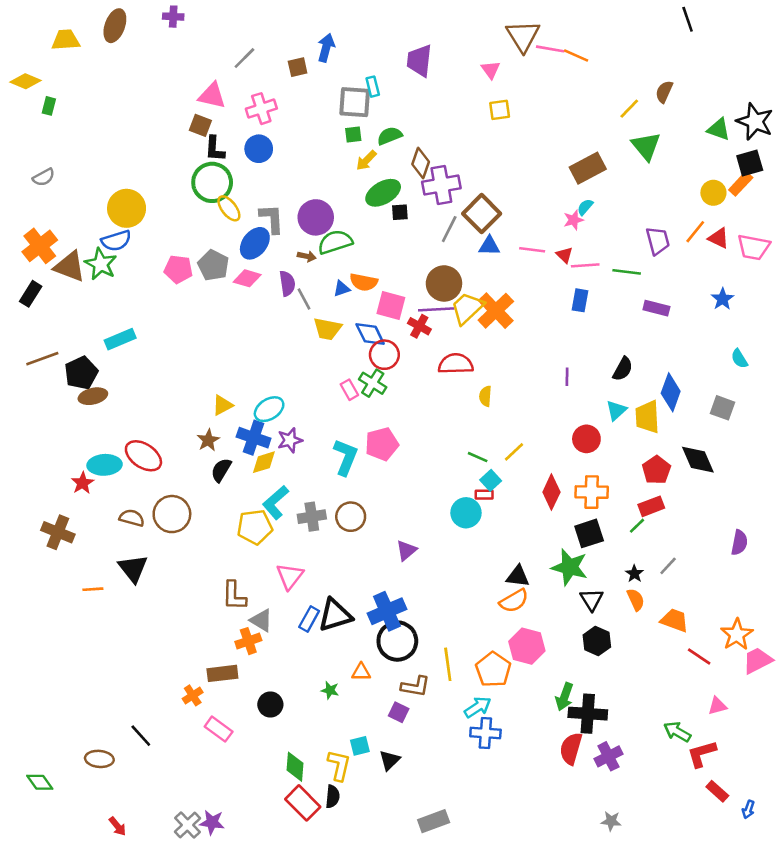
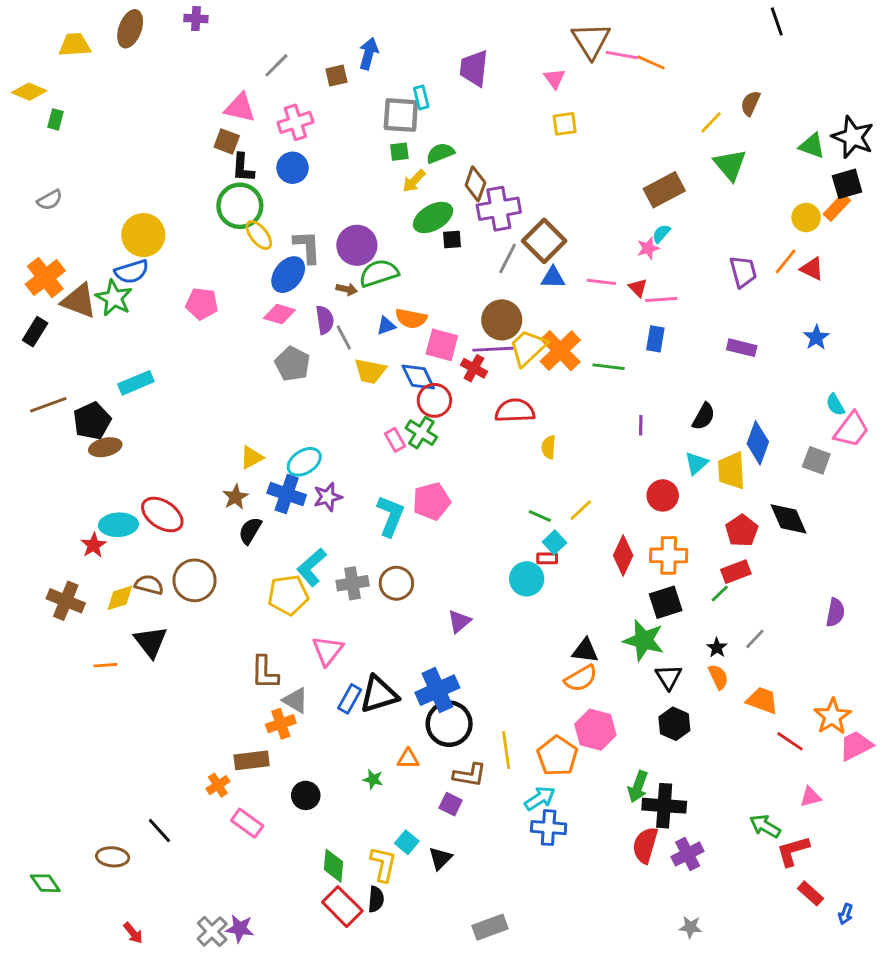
pink trapezoid: (754, 247) -> (851, 430), moved, turned -64
gray pentagon: (213, 265) -> (293, 364), moved
green line: (627, 272) -> (609, 367), moved
yellow diamond: (264, 462) -> (120, 598), moved
cyan square: (360, 746) -> (407, 842), turned -36

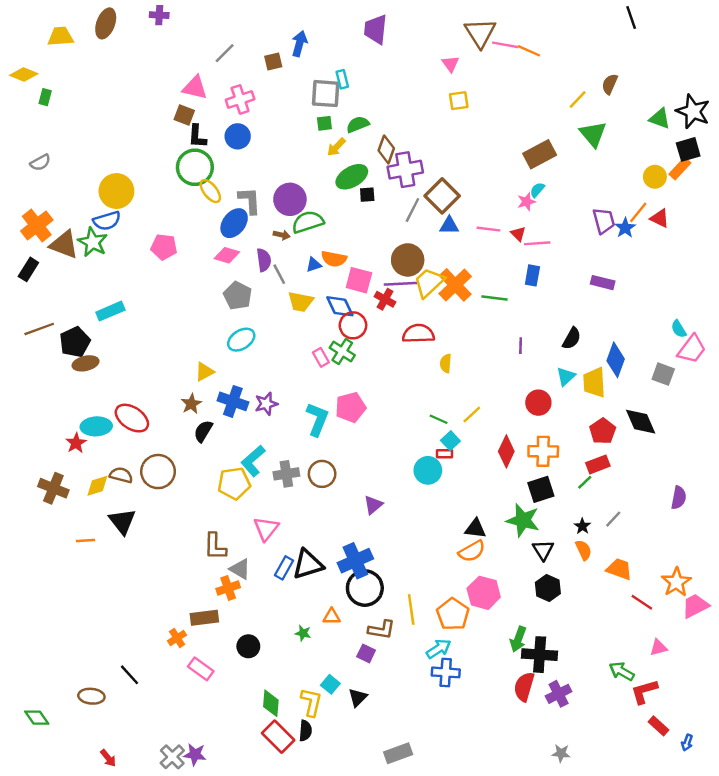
purple trapezoid: (474, 68) -> (376, 29), moved
blue star: (816, 337) -> (625, 228), moved
cyan ellipse: (304, 462) -> (241, 340), moved

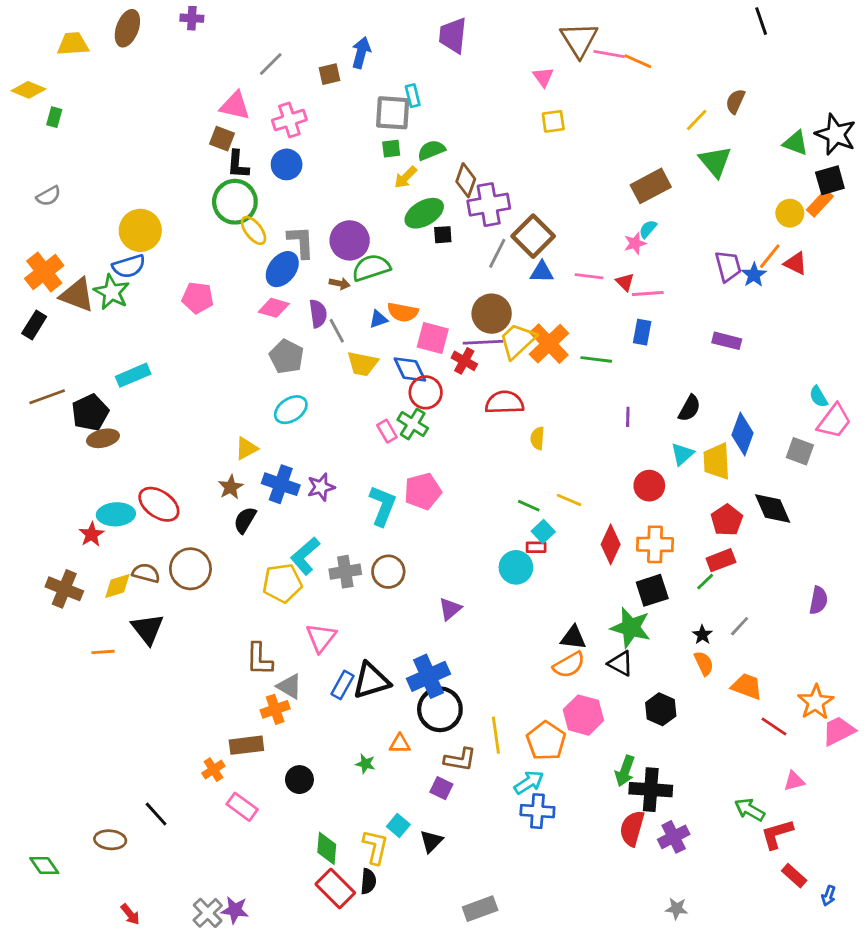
yellow line: (472, 414) -> (569, 500), turned 66
black triangle: (543, 550) -> (621, 663), moved, turned -30

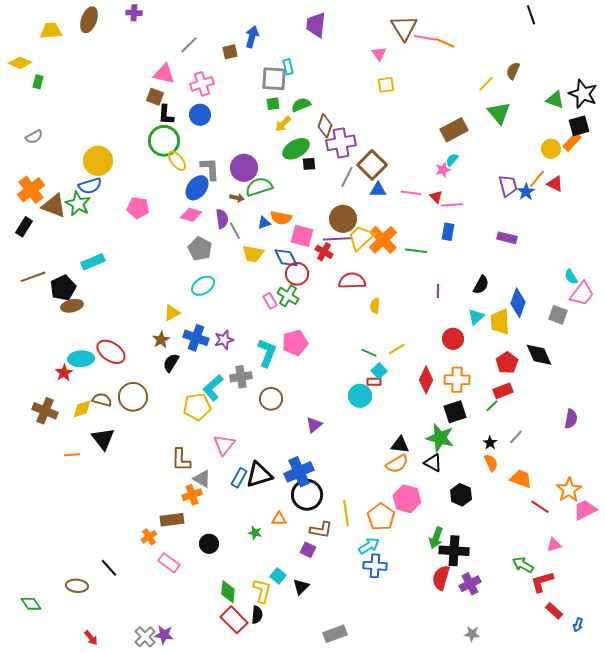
yellow line: (569, 500) -> (397, 349), turned -54
gray cross: (345, 572) -> (241, 377), moved

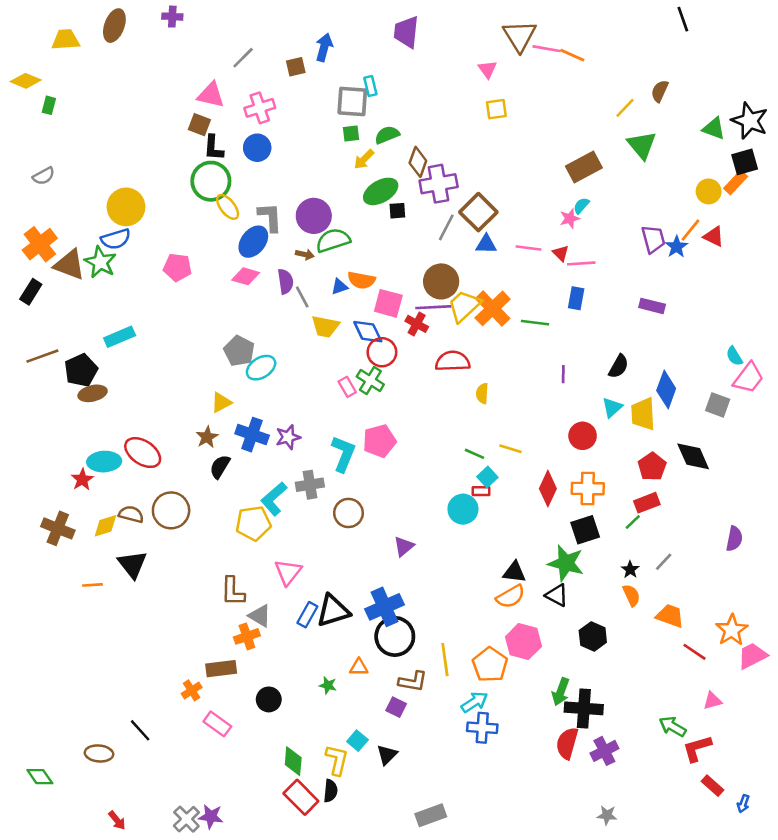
gray pentagon: (200, 249) -> (239, 351), moved
yellow line: (397, 349) -> (511, 449), turned 48

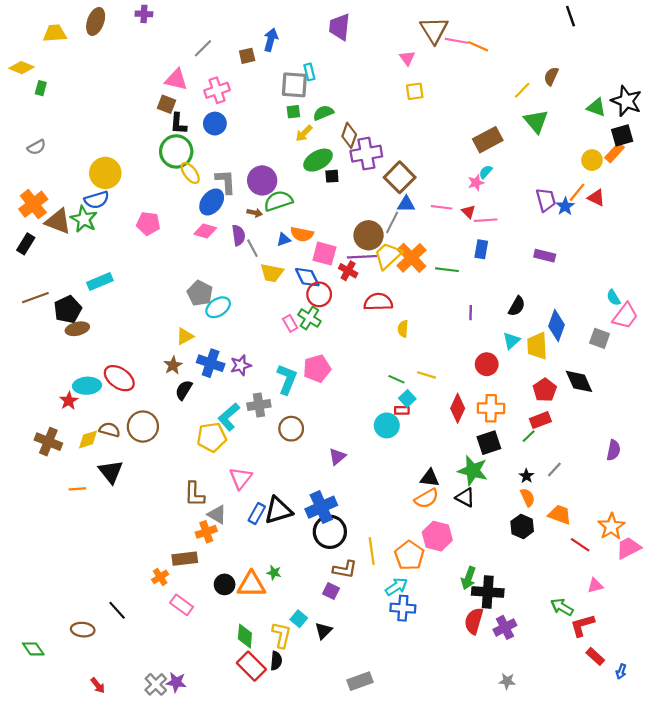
gray line: (446, 227) -> (392, 222), moved
black hexagon: (593, 636) -> (522, 526), moved
orange triangle: (359, 667) -> (251, 584), moved, size x1.8

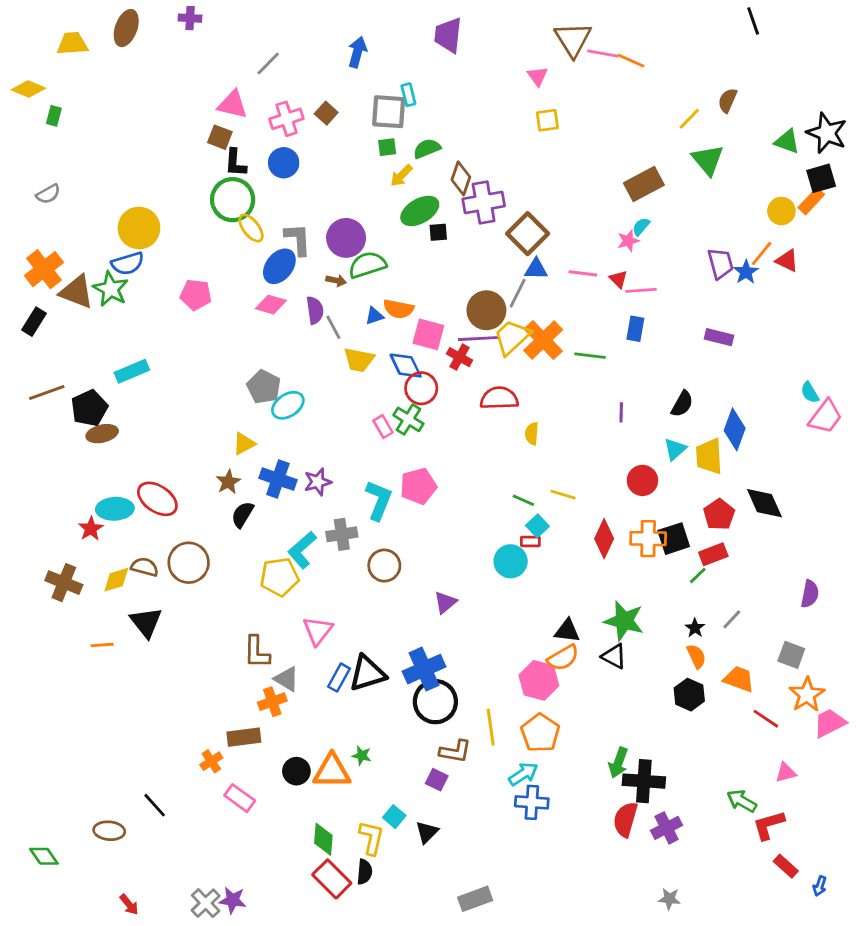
brown square: (247, 56) -> (326, 113), moved, turned -35
gray square: (600, 338) -> (791, 655), moved
black square: (489, 443) -> (674, 539), moved
pink hexagon: (437, 536) -> (539, 680), moved

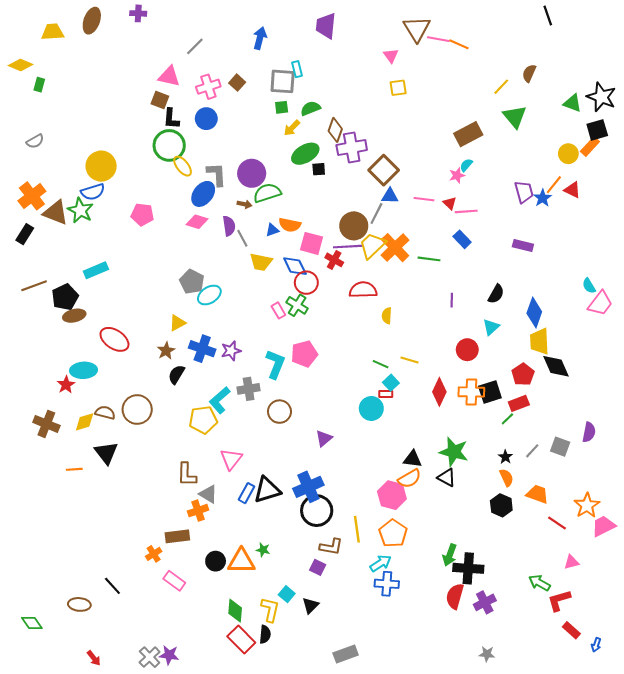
blue rectangle: (635, 329) -> (462, 239), turned -54
yellow trapezoid: (709, 456) -> (539, 341), moved
red ellipse: (157, 499) -> (114, 339), moved
gray square: (791, 655) -> (560, 447), moved

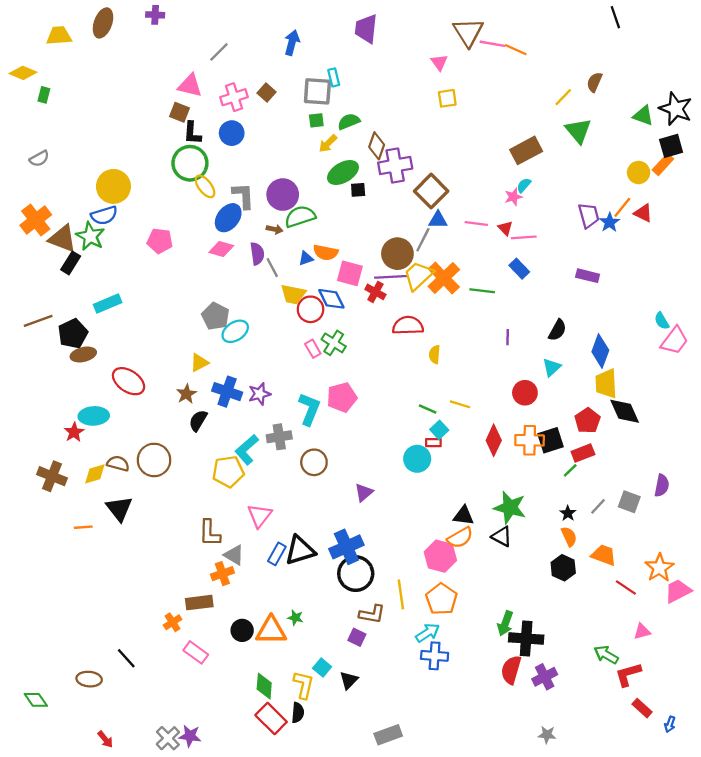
black rectangle: (25, 234) -> (71, 263), moved
red circle: (306, 283) -> (311, 309), moved

